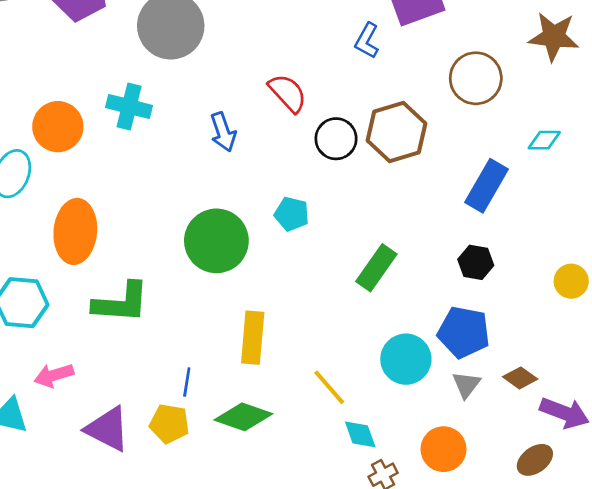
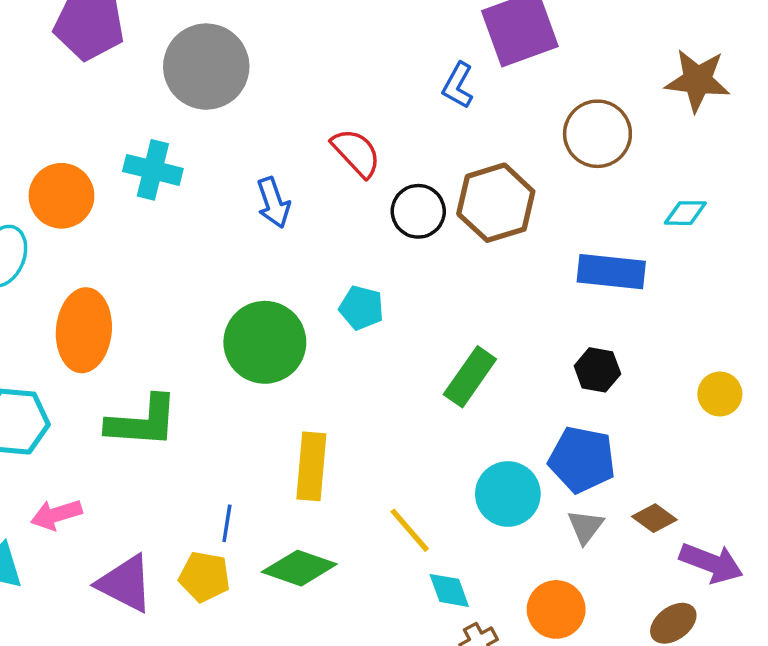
blue rectangle: (487, 186) -> (611, 272), turned 66

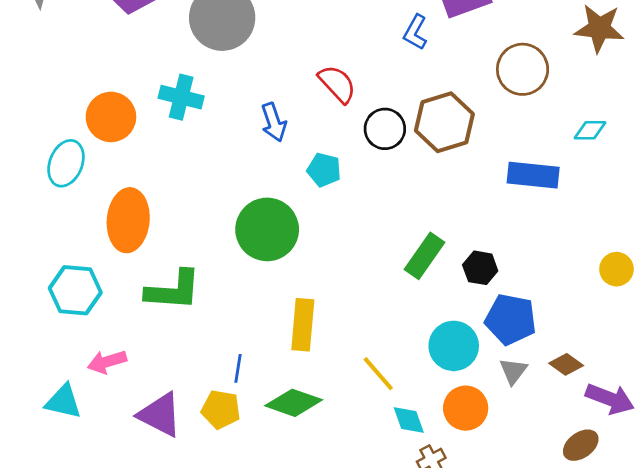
cyan pentagon: (361, 308) -> (324, 170), moved
black hexagon: (597, 370) -> (480, 268), moved
orange circle: (556, 609) -> (466, 408), moved

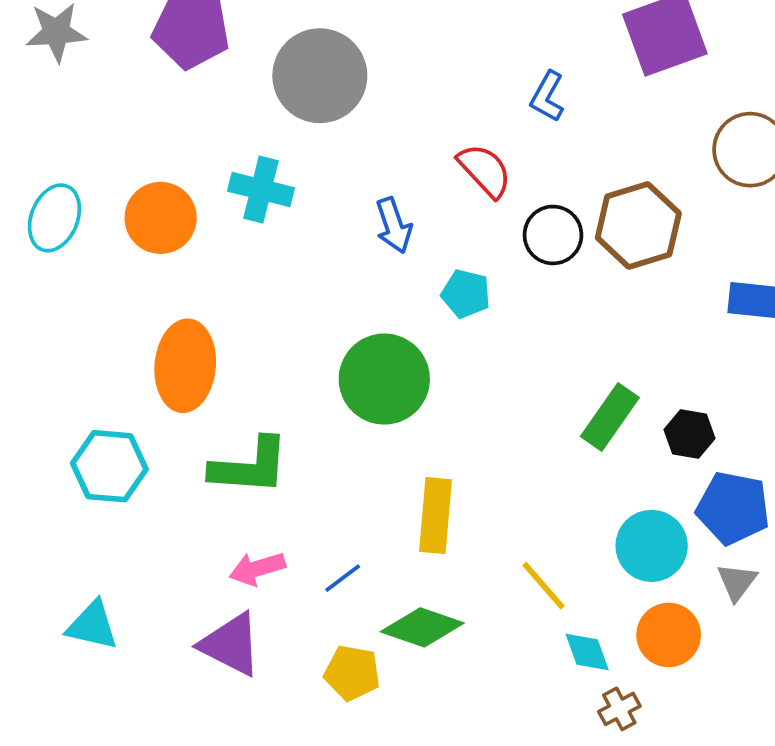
blue L-shape: (415, 32) -> (547, 97), moved
cyan ellipse: (66, 163) -> (54, 218), moved
pink arrow: (107, 362) -> (257, 569), moved
blue line: (238, 368) -> (343, 578), turned 44
yellow pentagon: (221, 409) -> (352, 673), moved

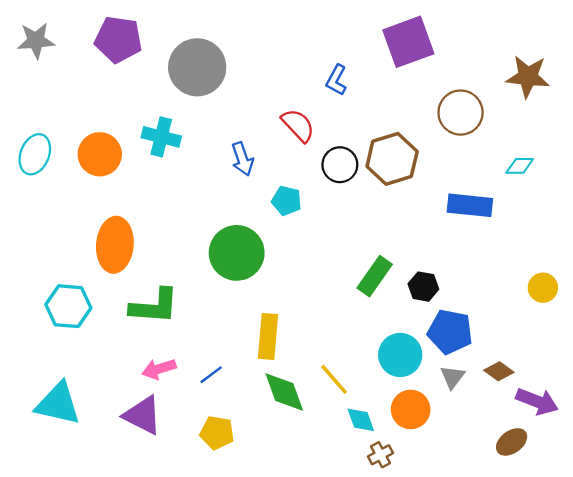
cyan triangle: (92, 625) -> (58, 404), size x1.4
green diamond: (422, 627) -> (284, 392), moved, turned 51

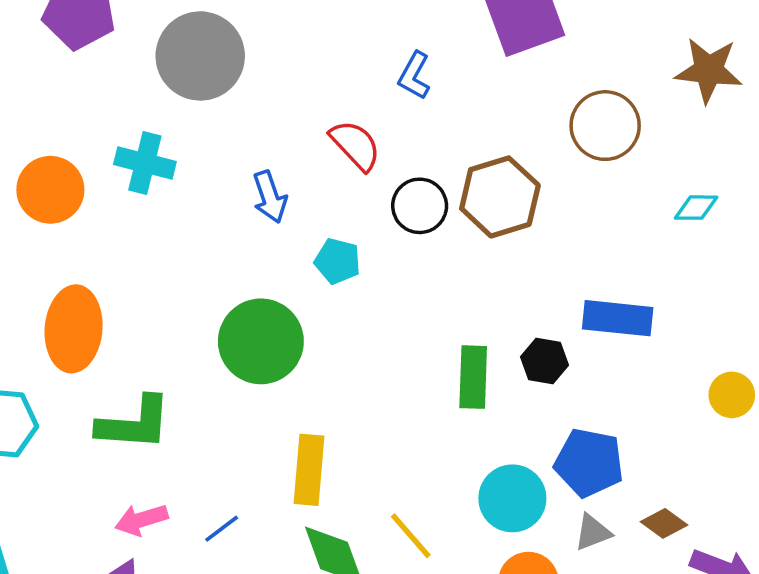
blue rectangle: (470, 205) -> (618, 318), moved
green rectangle: (375, 276) -> (473, 377), turned -33
black hexagon: (423, 287) -> (544, 361), moved
gray triangle: (452, 377) -> (593, 532), turned 32

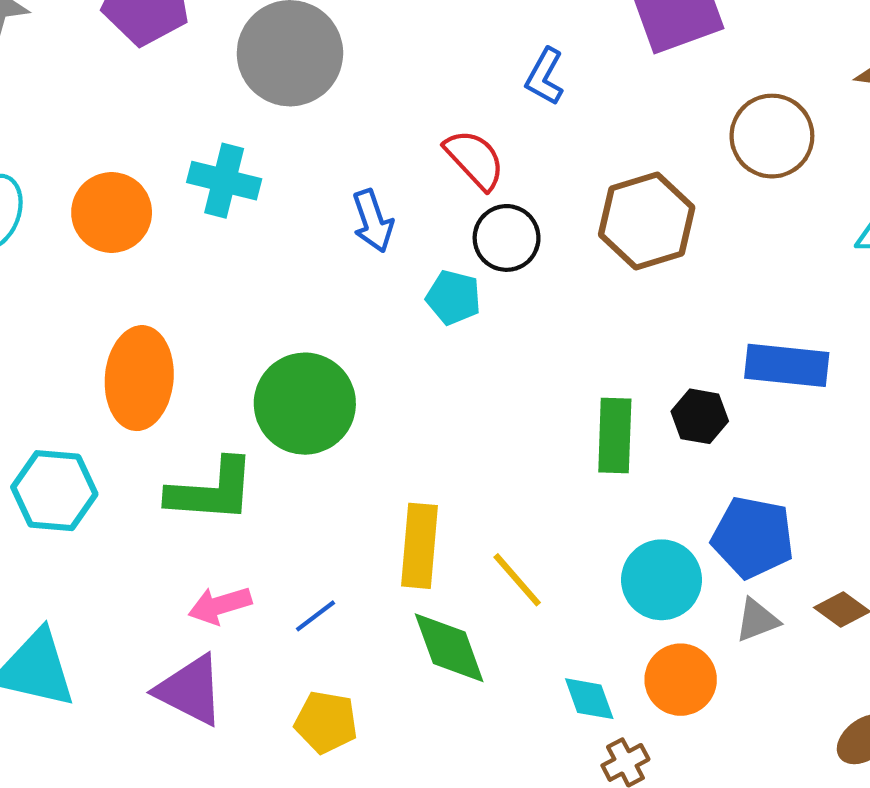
black circle: (420, 206) -> (507, 238), moved
green circle: (261, 341) -> (305, 404), moved
yellow line: (411, 536) -> (517, 580), moved

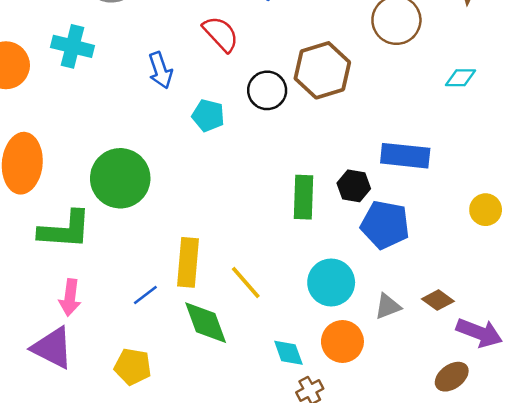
black circle: (507, 238) -> (267, 90), moved
blue pentagon: (753, 537) -> (385, 225), moved
pink arrow: (220, 605) -> (70, 298), turned -66
blue line: (315, 616) -> (145, 295), moved

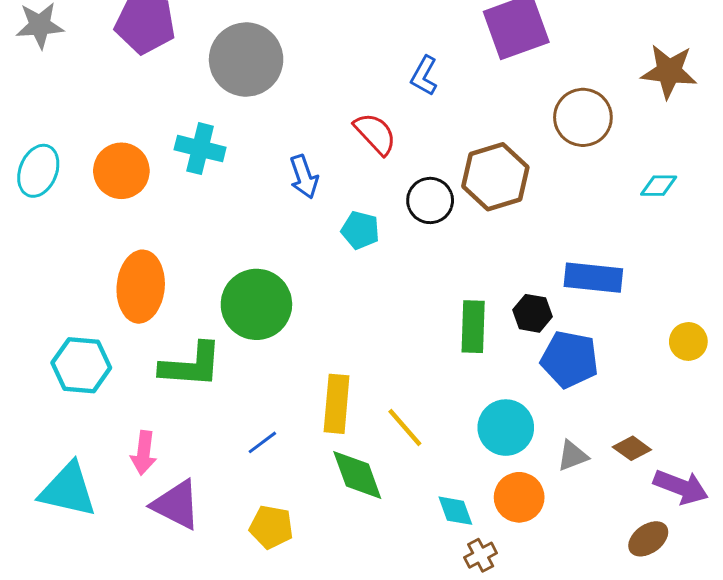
blue line: (145, 295) -> (262, 442), moved
pink arrow: (70, 298) -> (144, 453), moved

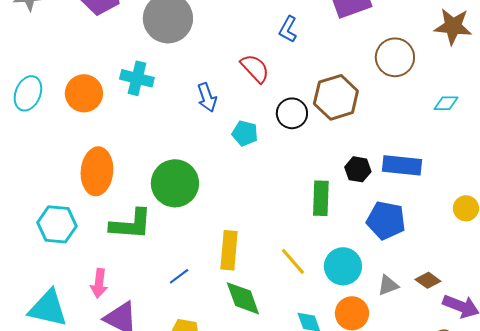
black hexagon: (532, 313) -> (358, 169), moved
yellow line: (405, 428) -> (293, 261), moved

